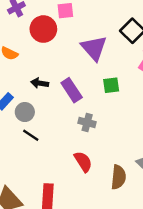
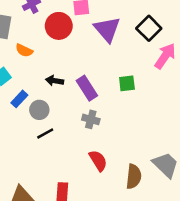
purple triangle: (94, 48) -> (107, 29), moved
gray cross: (87, 123) -> (91, 119), moved
black line: (31, 135) -> (45, 133), turned -63

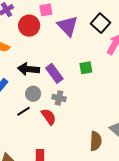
black arrow: (55, 81) -> (28, 69), size x1.5
gray circle: (39, 110) -> (33, 94), moved
red semicircle: (98, 161) -> (49, 117), moved

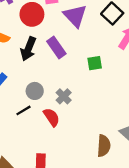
black arrow: (28, 69) -> (28, 49), moved, turned -75
purple rectangle: (54, 73) -> (56, 48), moved
gray cross: (59, 98) -> (64, 96), turned 32

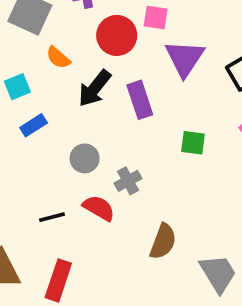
black line: (24, 110) -> (52, 217), moved
red semicircle: (52, 117) -> (99, 208), turned -42
brown semicircle: (104, 146) -> (163, 242), moved

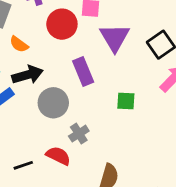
black arrow: (95, 88) -> (27, 75), moved, turned -140
gray circle: (85, 158) -> (53, 103), moved, size x1.4

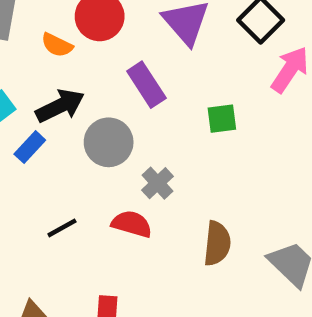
orange semicircle: (19, 44) -> (57, 45), moved
black line: (23, 165) -> (62, 228), moved

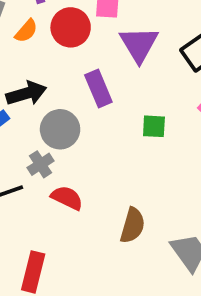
orange semicircle: (57, 45) -> (26, 31), moved, turned -85
gray cross: (157, 183) -> (41, 164), moved

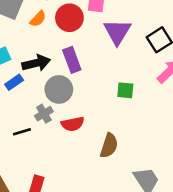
purple rectangle: (98, 89) -> (72, 60), moved
red semicircle: (67, 198) -> (73, 124), moved, turned 140
brown semicircle: (133, 225) -> (109, 146), moved

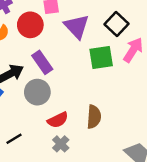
green square: (125, 90) -> (101, 57), moved, size x1.5
gray cross: (44, 114) -> (61, 144), moved
brown semicircle: (109, 146) -> (94, 117), moved

